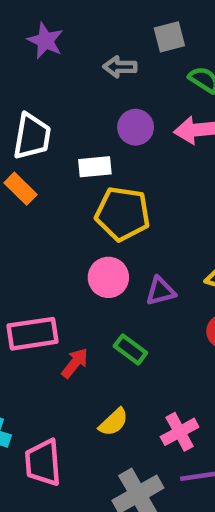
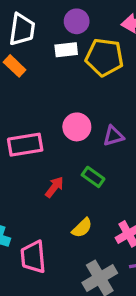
purple circle: (136, 127) -> (77, 21), moved
yellow pentagon: (123, 214) -> (104, 57), moved
pink rectangle: (33, 334) -> (25, 145), moved

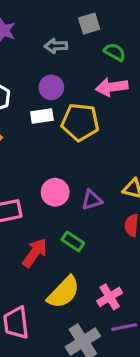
red arrow: (54, 187) -> (35, 253), size x1.4
yellow semicircle: (82, 228) -> (64, 292), size x1.6

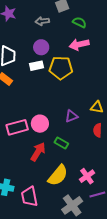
pink circle: (55, 192) -> (40, 124), moved

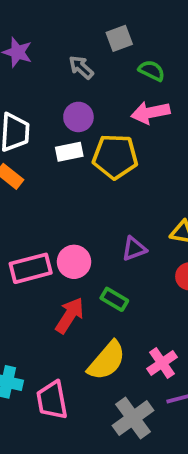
gray arrow: (42, 21) -> (81, 67), turned 48

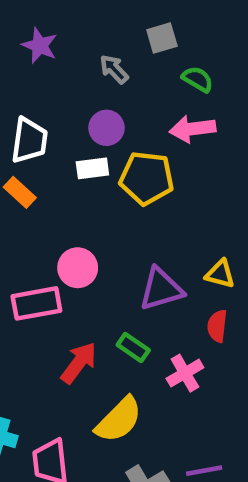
purple triangle: (134, 249) -> (161, 289), size x1.5
pink circle: (74, 262) -> (78, 268), moved
pink cross: (162, 363) -> (185, 373), moved

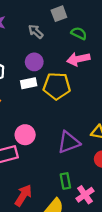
green rectangle: (133, 348) -> (65, 181), moved, turned 49
red arrow: (79, 363) -> (23, 195), moved
pink cross: (185, 373) -> (85, 195), moved

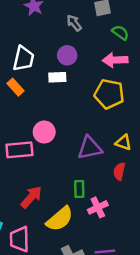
yellow pentagon: (57, 86) -> (109, 94), moved

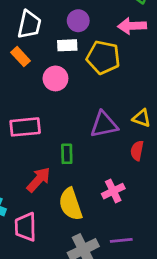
yellow pentagon: (109, 94) -> (103, 57), moved
pink circle: (44, 132) -> (55, 78), moved
green rectangle: (79, 189) -> (67, 154), moved
yellow semicircle: (60, 219) -> (71, 204), turned 112

